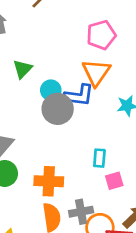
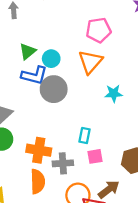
cyan circle: (51, 90) -> (51, 59), moved
blue L-shape: (79, 95) -> (34, 75), moved
gray cross: (81, 212) -> (63, 163), moved

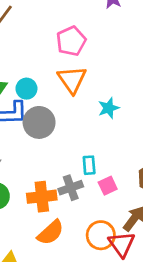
gray cross: (63, 163) -> (71, 188), moved
orange semicircle: (38, 181) -> (51, 233), turned 65

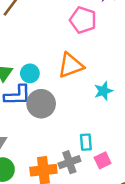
pink pentagon: (71, 41) -> (83, 20), moved, turned -30
orange triangle: (72, 80) -> (71, 65), turned 44

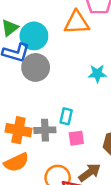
orange triangle: (71, 65) -> (77, 23), moved
cyan circle: (30, 73) -> (34, 36), size x1.5

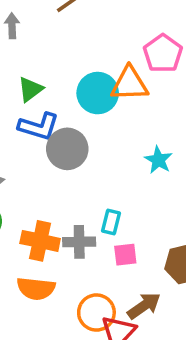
cyan circle: (34, 36) -> (98, 93), moved
cyan star: (97, 74) -> (158, 160), turned 30
orange semicircle: (16, 162) -> (36, 289), turned 30

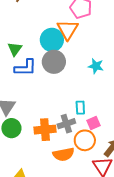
orange triangle: (129, 84) -> (68, 30), turned -40
gray circle: (67, 149) -> (54, 62), moved
orange semicircle: (36, 289) -> (64, 154), moved
orange circle: (96, 313) -> (85, 140), moved

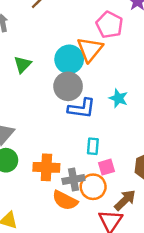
blue L-shape: (25, 68) -> (82, 108), moved
gray cross: (66, 124) -> (73, 179), moved
orange semicircle: (64, 154) -> (65, 200), turned 30

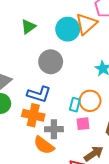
gray circle: (68, 86) -> (51, 62), moved
blue L-shape: (82, 108) -> (39, 94), moved
orange circle: (93, 187) -> (90, 101), moved

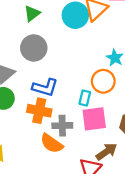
gray circle: (51, 62) -> (34, 48), moved
orange circle: (90, 101) -> (103, 81), moved
pink square: (83, 124) -> (94, 119), size x1.6

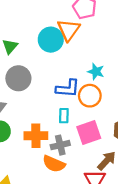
blue L-shape: (45, 87) -> (68, 88), moved
cyan rectangle: (85, 98) -> (64, 116), moved

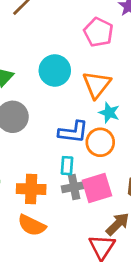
orange triangle: (69, 30) -> (97, 85), moved
gray cross: (60, 145) -> (74, 187), moved
orange semicircle: (54, 164) -> (32, 225), moved

